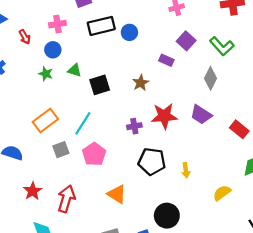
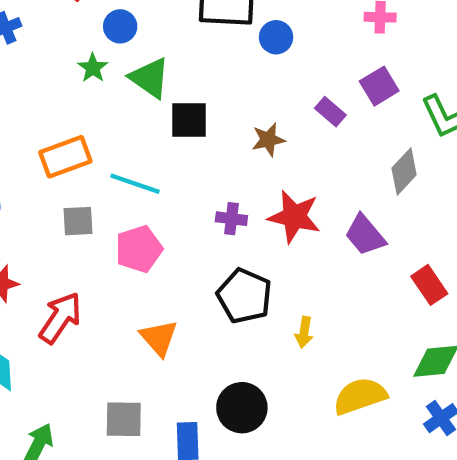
green triangle: (75, 70) -> (150, 78), size x1.5
cyan line: (83, 123) -> (135, 184), turned 60
yellow semicircle: (222, 193) -> (360, 396), size x1.4

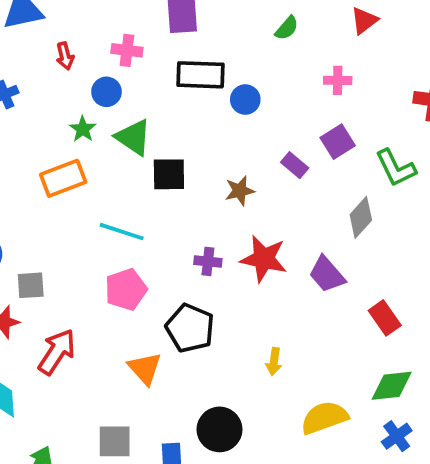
orange rectangle: (65, 157) -> (63, 178), moved
gray square: (78, 221) -> (31, 285), moved
black pentagon: (244, 296) -> (190, 328), moved

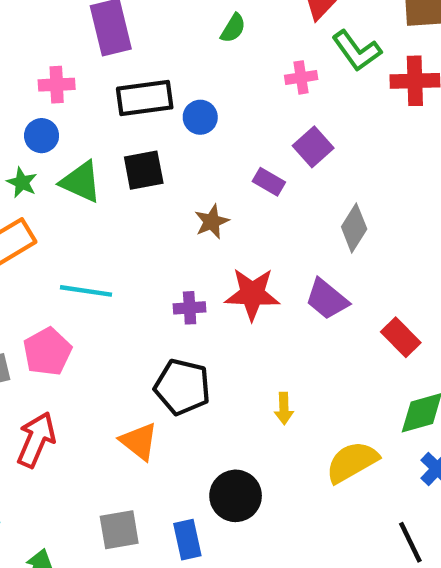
green L-shape: (396, 168) -> (357, 51), moved
black square: (169, 174) -> (144, 170), moved
pink pentagon: (126, 290) -> (47, 352), moved

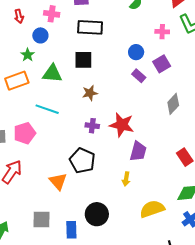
blue circle: (200, 117) -> (136, 52), moved
green triangle: (81, 182) -> (52, 74), moved, turned -30
brown star: (212, 222) -> (90, 93), moved
purple trapezoid: (327, 299) -> (138, 151), moved, turned -125

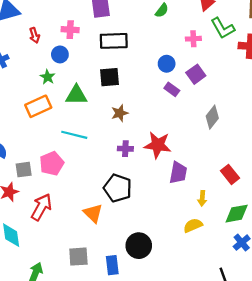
yellow arrow: (126, 179) -> (202, 198), moved
yellow semicircle: (152, 209) -> (193, 225), moved, size x0.7

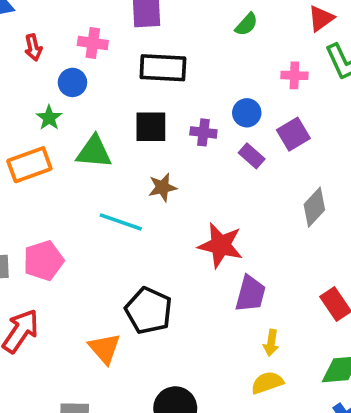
cyan line: (74, 135) -> (121, 222), moved
purple cross: (125, 149) -> (203, 132), moved
yellow arrow: (202, 198) -> (271, 343), moved

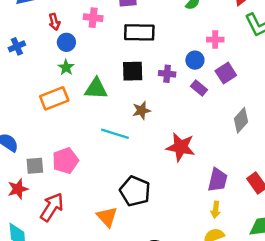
pink cross: (294, 75) -> (215, 40), moved
blue circle: (72, 82) -> (66, 42), moved
purple trapezoid: (250, 294) -> (218, 180), moved

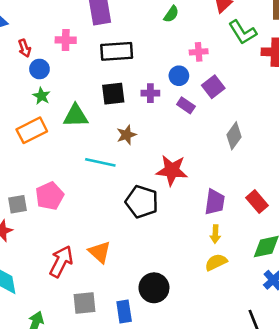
black pentagon: (135, 191) -> (142, 202), moved
red arrow: (52, 207) -> (61, 262), moved

